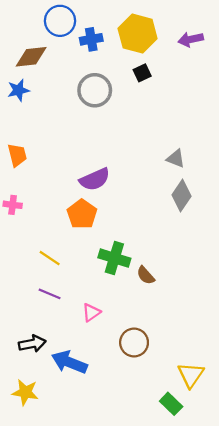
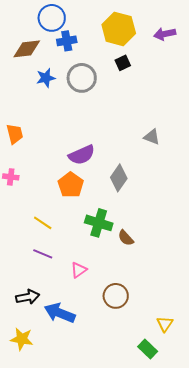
blue cross: (91, 39) -> (67, 41), moved
blue star: (18, 90) -> (46, 78), moved
gray diamond: (181, 196) -> (119, 178), moved
yellow triangle: (191, 375) -> (165, 324), size x0.7

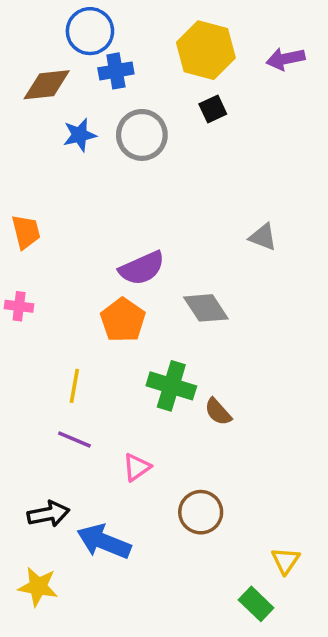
gray diamond: (119, 178) -> (206, 308), turned -68
yellow line: (43, 223) -> (74, 386), turned 66

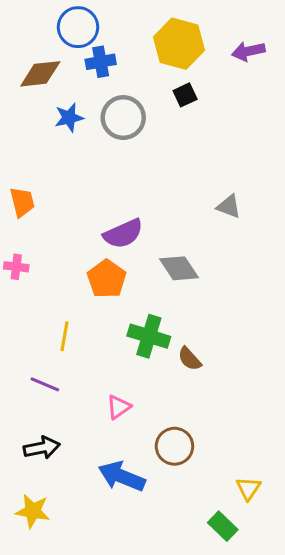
purple line: (74, 439) -> (45, 384), moved
blue arrow: (104, 542) -> (122, 476), moved

